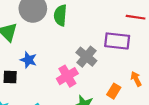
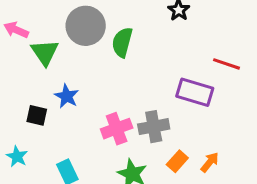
gray cross: (86, 57) -> (154, 127), moved, turned 30
orange arrow: (136, 79) -> (210, 162), moved, turned 56

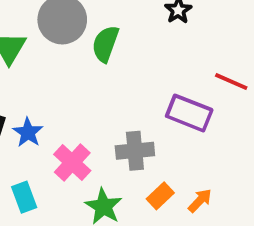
blue star: (67, 96) -> (28, 132), moved
pink cross: (117, 129) -> (72, 163), moved, turned -32

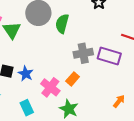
gray cross: (135, 151) -> (83, 53), moved
orange rectangle: (160, 196) -> (73, 79), moved

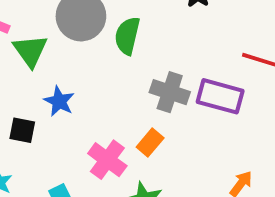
gray cross: (83, 53) -> (170, 92), turned 30
blue star: (26, 74) -> (59, 101), moved

